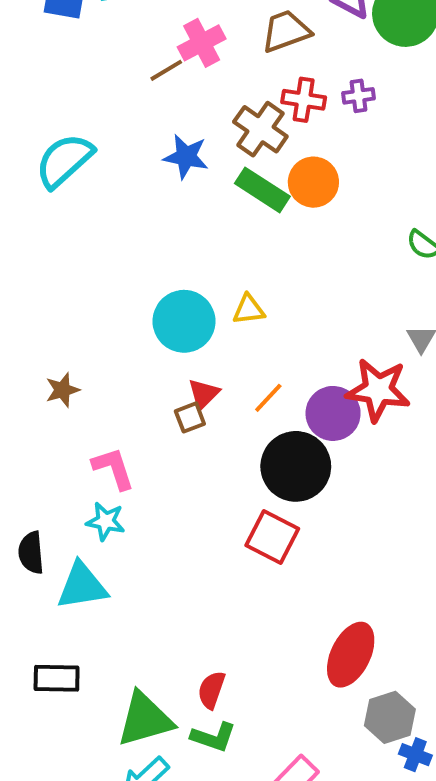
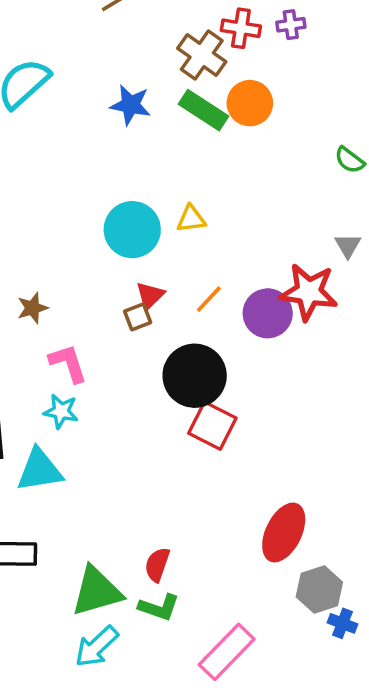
blue star: (186, 157) -> (130, 105), moved
brown star: (62, 390) -> (32, 308), moved
black circle: (296, 466) -> (195, 376), moved

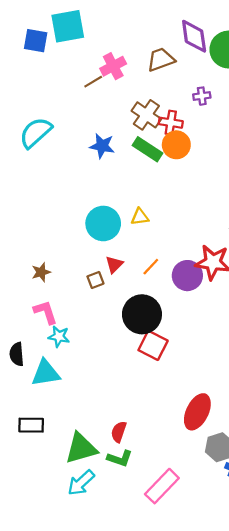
red cross: (241, 28) -> (171, 123), moved
brown square: (138, 317) -> (95, 280), moved
pink L-shape: (68, 363) -> (46, 312), moved

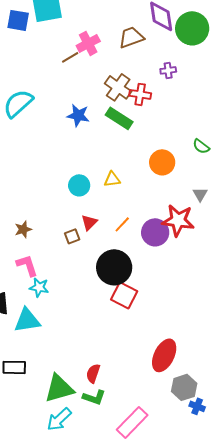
orange circle: (176, 145) -> (162, 162), moved
cyan circle: (103, 223) -> (79, 185), size x0.7

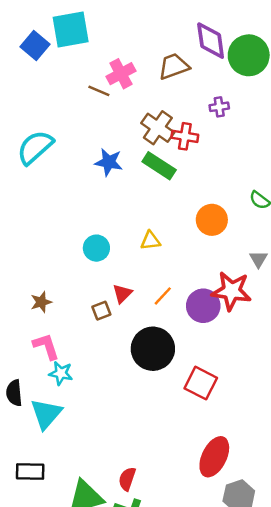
blue square: (18, 20) -> (35, 45), turned 30
brown line: (70, 57) -> (99, 91), turned 54
cyan circle: (79, 185) -> (96, 248), moved
red square: (124, 295) -> (201, 383), moved
cyan triangle: (27, 320) -> (46, 414), turned -40

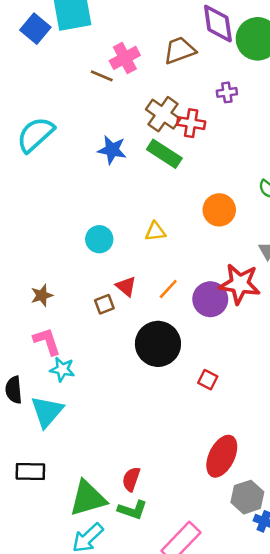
red triangle: (122, 293) -> (126, 286), turned -35
red square: (201, 383) -> (208, 380), size x0.6

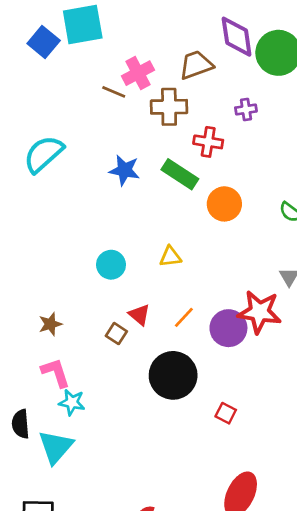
brown cross: (163, 114) -> (169, 107), moved, turned -36
orange circle: (219, 210) -> (224, 204), moved
brown square: (104, 304) -> (116, 334), turned -36

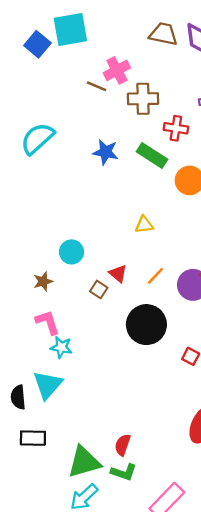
brown trapezoid: (196, 65) -> (163, 34), moved, turned 32
cyan circle: (111, 265) -> (72, 252), moved
black semicircle: (21, 424) -> (18, 397), moved

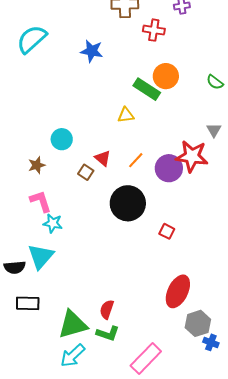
green rectangle: (152, 155) -> (147, 89), moved
black semicircle: (18, 397) -> (15, 267), turned -90

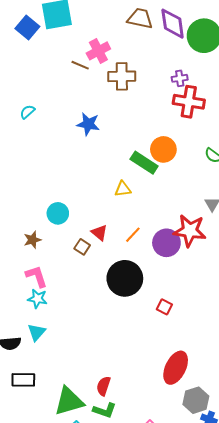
red cross: (154, 30) -> (189, 102), moved, size x1.4
cyan semicircle: (32, 39) -> (27, 112), size x0.5
cyan star: (53, 223) -> (38, 299), moved
cyan triangle: (41, 256) -> (37, 332), size x0.7

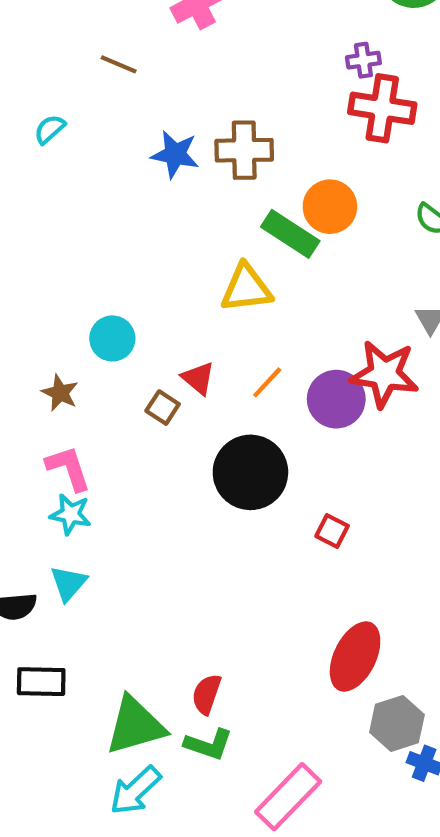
brown line: (80, 65) -> (119, 64), moved
brown cross: (122, 76) -> (244, 150), moved
yellow triangle: (123, 189) -> (246, 288), size x1.5
brown star: (32, 240) -> (60, 393), turned -30

